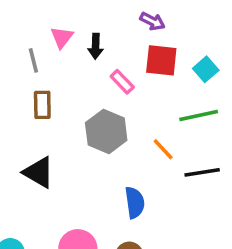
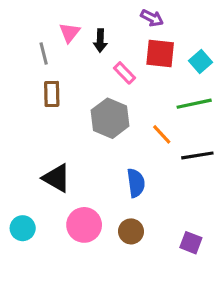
black triangle: (39, 172) -> (57, 178), moved

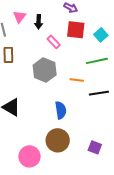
orange line: (162, 134) -> (77, 80), turned -40
pink circle: (84, 225) -> (29, 156), moved
brown circle: (131, 231) -> (58, 140), size x1.5

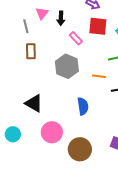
brown circle: (58, 140) -> (80, 149), moved
pink circle: (29, 156) -> (52, 132), moved

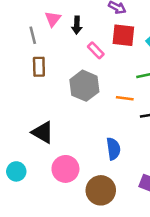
blue semicircle: (83, 106) -> (113, 149), moved

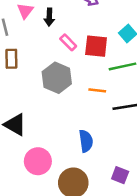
red square: (123, 35) -> (96, 46), moved

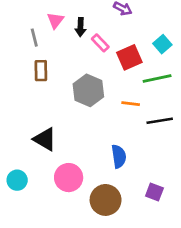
pink rectangle: (68, 42) -> (100, 43), moved
red square: (96, 46) -> (129, 57), turned -30

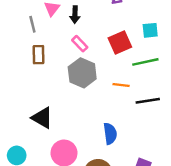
pink rectangle: (100, 43) -> (80, 44), moved
cyan square: (162, 44) -> (150, 30), turned 35

